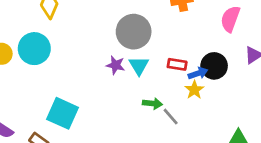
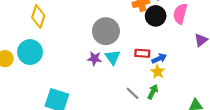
black circle: (214, 66) -> (156, 16), moved
green arrow: (152, 104) -> (153, 92), moved, turned -64
gray line: (171, 117) -> (133, 93), moved

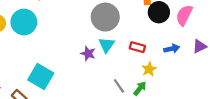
purple star: (94, 59) -> (88, 53), moved
blue arrow: (159, 59) -> (172, 49), moved

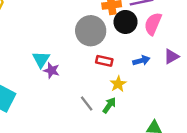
gray circle: (105, 17) -> (91, 31), moved
cyan triangle: (106, 45) -> (41, 59), moved

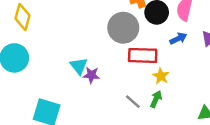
red rectangle: (104, 61) -> (143, 55), size x1.6
blue arrow: (141, 61) -> (178, 39), moved

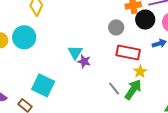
gray circle: (123, 28) -> (116, 27), size x0.6
green arrow: (156, 99) -> (133, 89), size x1.5

